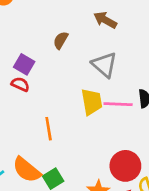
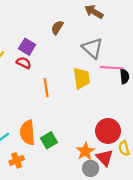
pink line: (118, 104) -> (112, 68), moved
orange line: (49, 129) -> (46, 88), moved
orange semicircle: (27, 170) -> (28, 133), turned 45

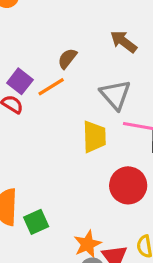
orange line: (46, 88) -> (51, 87), moved, turned 60
red circle: (108, 131) -> (128, 185), moved

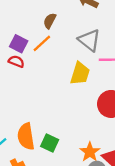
yellow trapezoid: (94, 137) -> (80, 73), turned 30
green square: (36, 222) -> (50, 143), turned -30

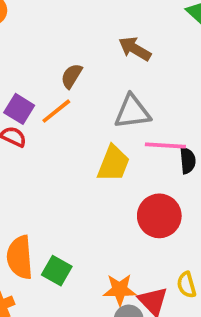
gray triangle: (89, 40) -> (132, 112), turned -50
orange star: (90, 152) -> (120, 290), turned 30

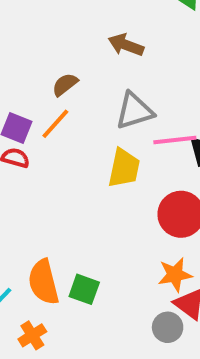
brown semicircle: (71, 76) -> (65, 85), turned 30
orange star: (120, 290) -> (175, 275), moved

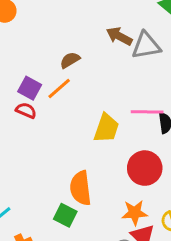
gray triangle: (135, 111) -> (146, 46), moved
orange semicircle: (43, 282) -> (81, 188), moved

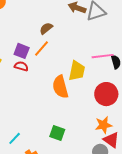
orange semicircle: (81, 188) -> (60, 87), moved

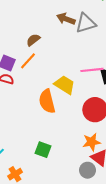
yellow trapezoid: (77, 71) -> (65, 85), turned -70

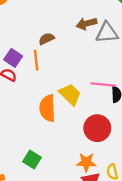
brown arrow: (66, 19) -> (87, 24), turned -48
orange line: (28, 61) -> (36, 60), turned -60

